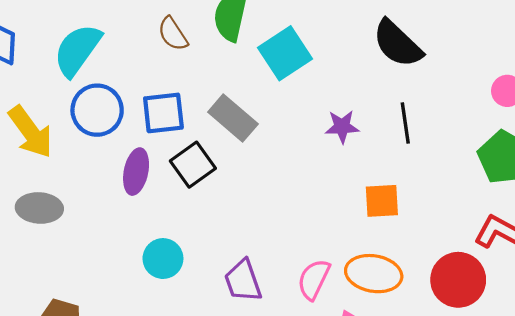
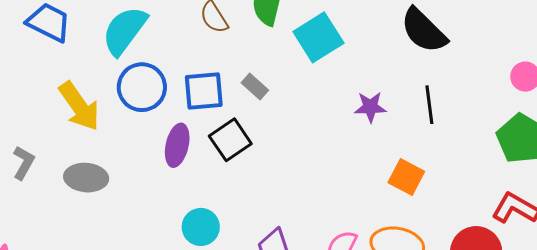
gray rectangle: (233, 118) -> (255, 87), moved, size x0.6
orange square: (382, 201) -> (406, 177), turned 30

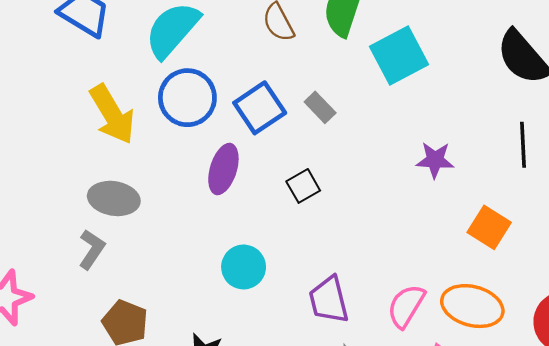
blue square: (204, 91) -> (260, 108), turned -33
purple star: (370, 107) -> (435, 160), moved
black square: (230, 140) -> (303, 186), moved, size x0.7
gray L-shape: (24, 163) -> (92, 249), moved

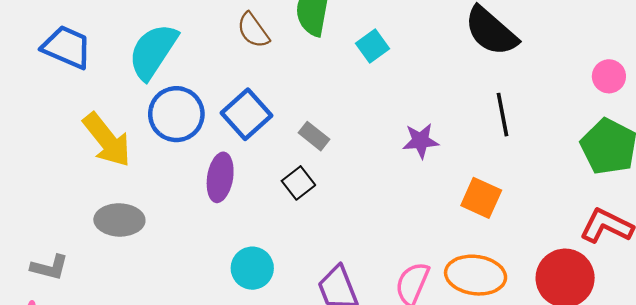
cyan square: (399, 56) -> (372, 46), size x0.6
gray rectangle: (320, 107) -> (314, 136), moved
gray L-shape: (92, 249) -> (50, 267), moved, turned 78

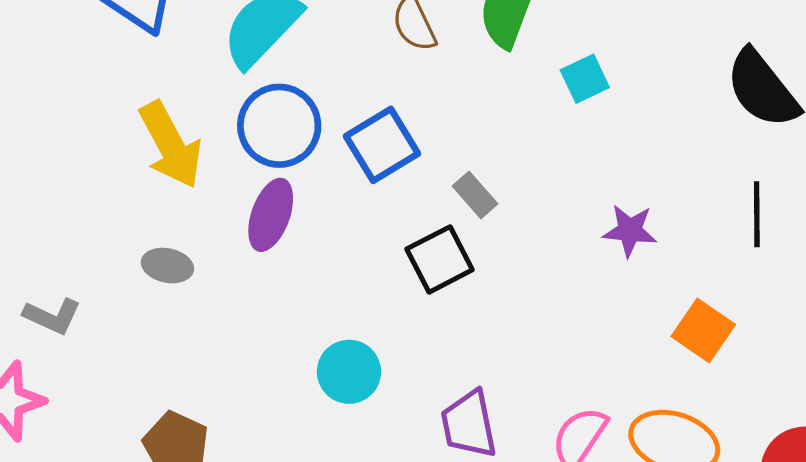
purple ellipse: (220, 177) -> (271, 215), moved
black square: (298, 183) -> (440, 259), size x1.4
gray ellipse: (119, 220) -> (167, 266), size x0.7

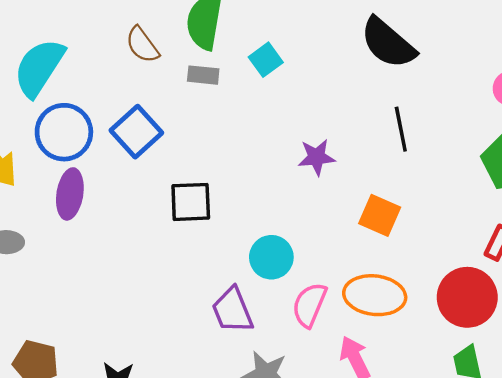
gray rectangle: (475, 195) -> (203, 75), moved, turned -32
black square: (440, 259) -> (191, 202), turned 36
cyan circle: (349, 372) -> (271, 257), moved

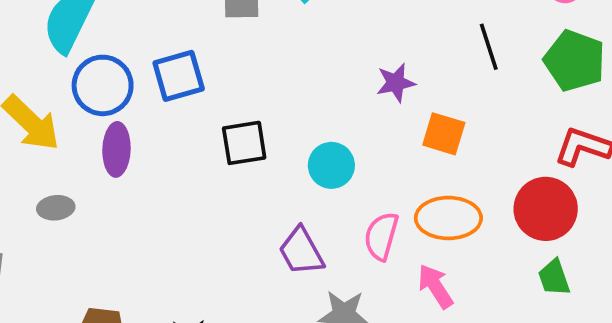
black line: (401, 129) -> (489, 47), moved
blue square: (136, 132) -> (179, 76), turned 33
purple star: (316, 157) -> (396, 83), moved
cyan circle: (271, 257) -> (331, 165), moved

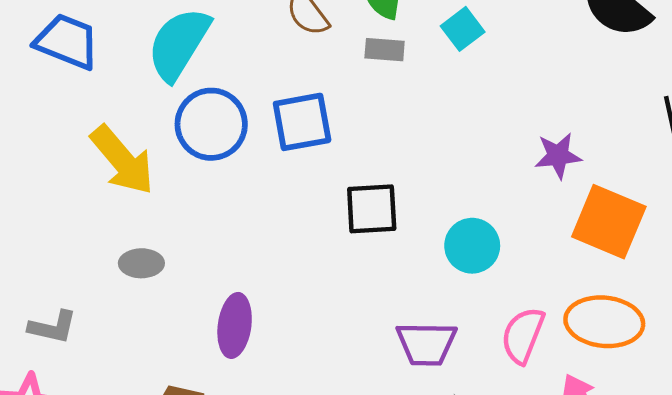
orange square: (444, 134) -> (609, 222), size x1.4
purple ellipse: (116, 149) -> (235, 325), moved
purple trapezoid: (301, 251) -> (426, 344), turned -66

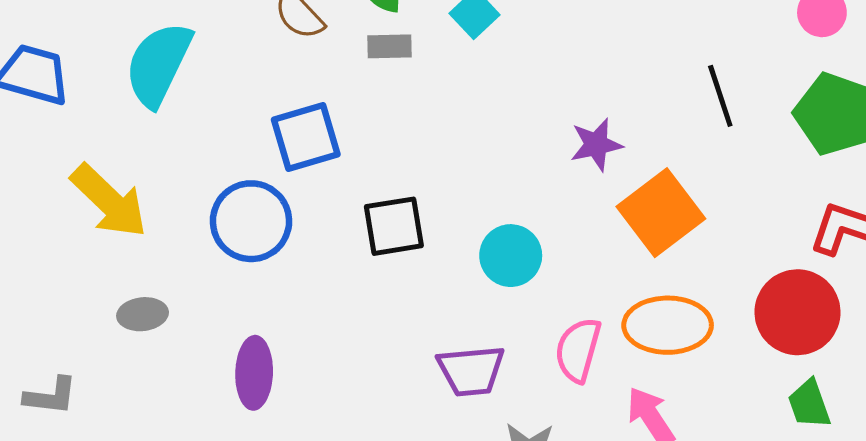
blue circle: (211, 124) -> (251, 221), moved
orange square: (609, 222) -> (661, 213), turned 36

